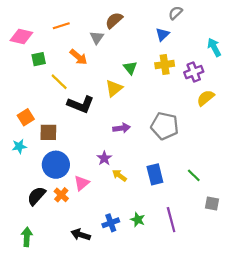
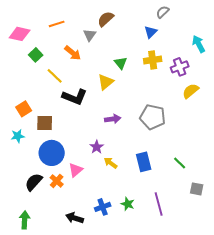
green square: (39, 59) -> (36, 55), turned -32

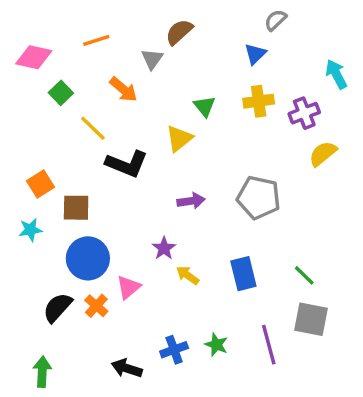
gray square: (197, 189) -> (311, 319), moved, size x1.5

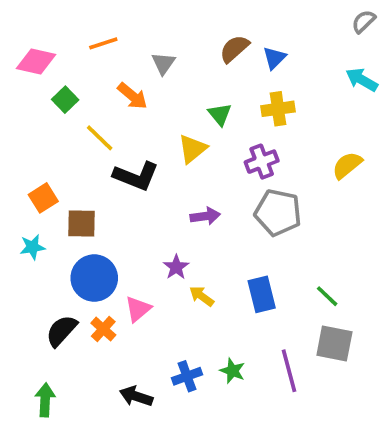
gray semicircle: (276, 20) -> (364, 21), moved
brown semicircle: (179, 32) -> (234, 49), moved
cyan arrow: (336, 74) -> (362, 80), turned -32
purple cross: (304, 113) -> (262, 162), moved

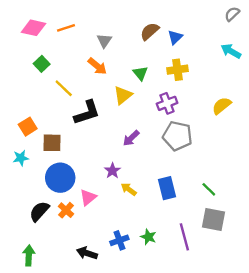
pink diamond: (36, 61) -> (33, 28), moved
orange arrow: (132, 96) -> (97, 66), moved
black L-shape: (136, 176) -> (87, 113), turned -40
purple arrow: (205, 216) -> (131, 138), turned 144

